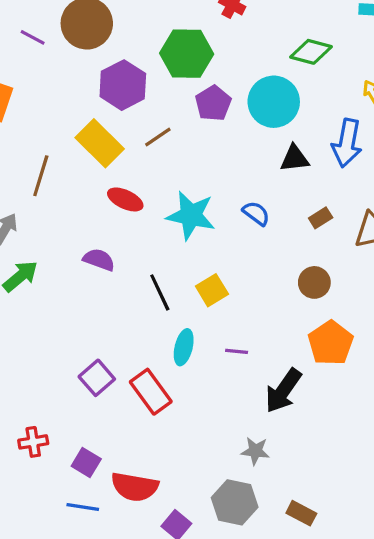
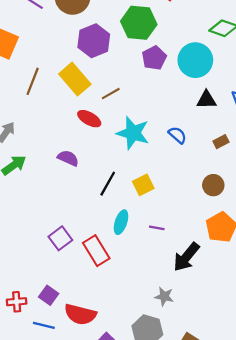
brown line: (158, 137) -> (111, 94), moved
brown line: (41, 176) -> (33, 81), moved
black line: (160, 292) -> (108, 184), turned 50
red cross: (33, 442) -> (17, 302), moved

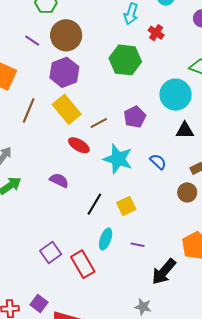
purple hexagon: (94, 41) -> (64, 72), moved
purple pentagon: (154, 58) -> (135, 117), moved
brown circle: (213, 185) -> (187, 192), moved

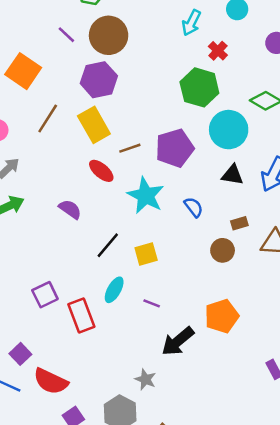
green hexagon: (125, 60) -> (199, 87), moved
purple pentagon: (135, 117) -> (175, 148), size x1.4

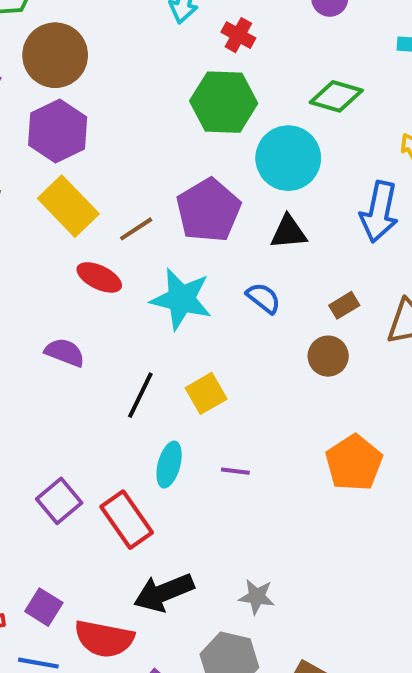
black triangle: (232, 175) -> (289, 232), moved
black arrow: (178, 341) -> (164, 592), moved, turned 32

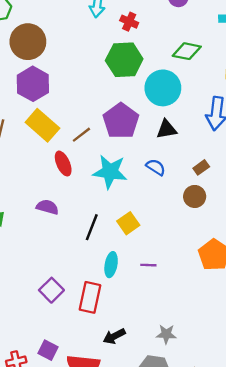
red ellipse: (99, 277) -> (63, 164), turned 45
red rectangle: (127, 520) -> (90, 297), turned 52
black arrow: (164, 592) -> (114, 336), size x0.7

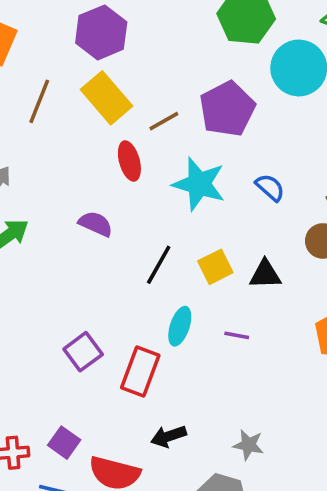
black triangle: (167, 129) -> (265, 274), moved

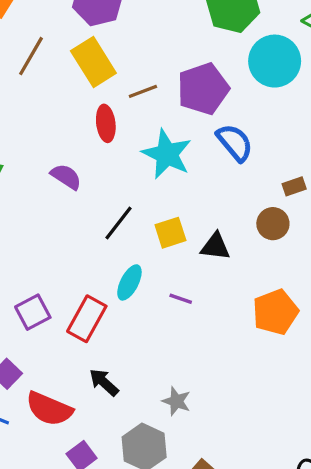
blue semicircle: (270, 187) -> (235, 143), moved, size x1.4
purple square: (83, 352) -> (33, 312), moved
black arrow: (168, 436) -> (104, 382), turned 52

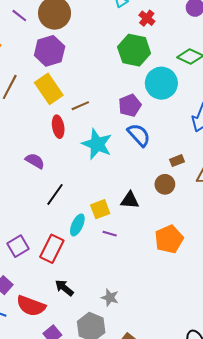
purple pentagon: (203, 89) -> (130, 105), moved, size x0.7
black line: (119, 223) -> (55, 194), moved
yellow square: (170, 233) -> (100, 209), moved

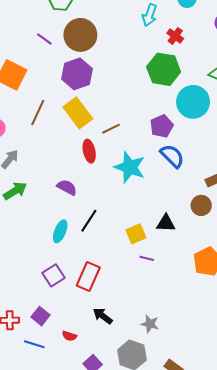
cyan ellipse: (77, 225) -> (60, 231), moved
red semicircle: (31, 306) -> (69, 336), size x0.5

